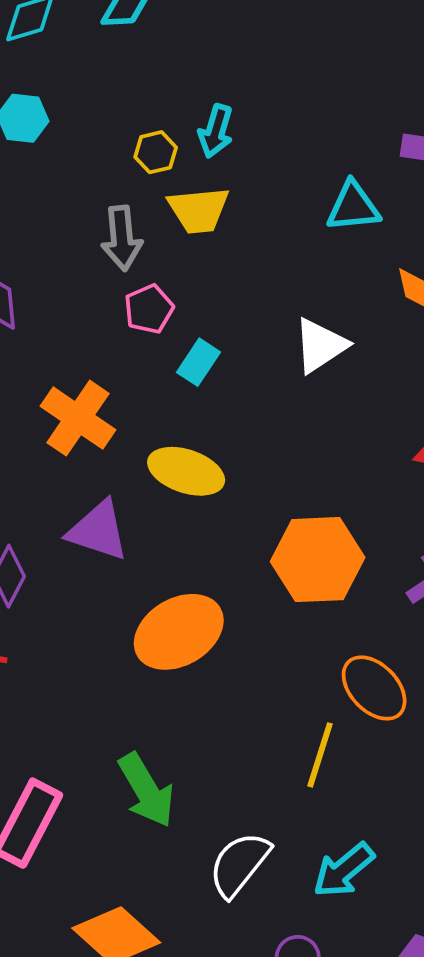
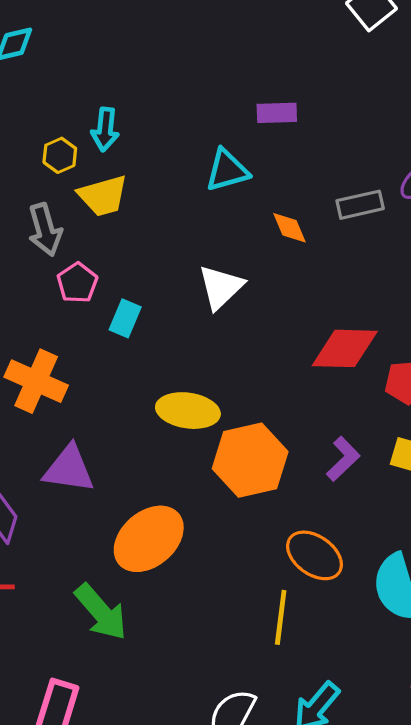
yellow ellipse: (186, 471) -> (188, 411), moved
green arrow: (146, 790) -> (101, 612), moved

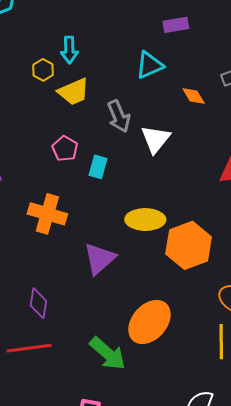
gray arrow: (45, 230) -> (119, 116), moved
purple triangle: (69, 469) -> (100, 259), moved, turned -42
orange ellipse: (149, 539) -> (149, 322), moved

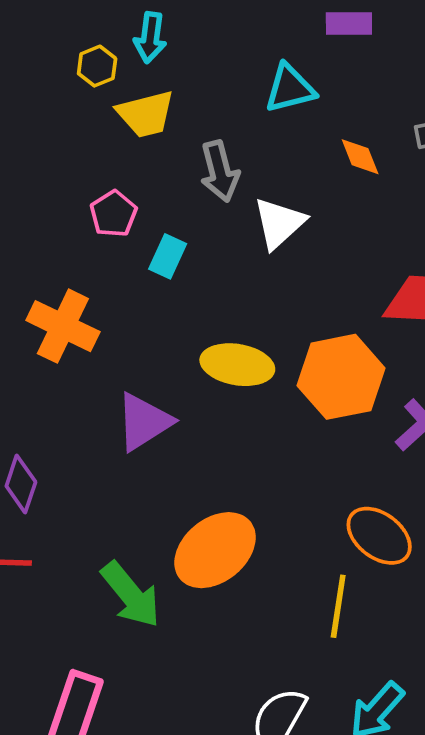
orange hexagon: (189, 245) -> (341, 377), moved

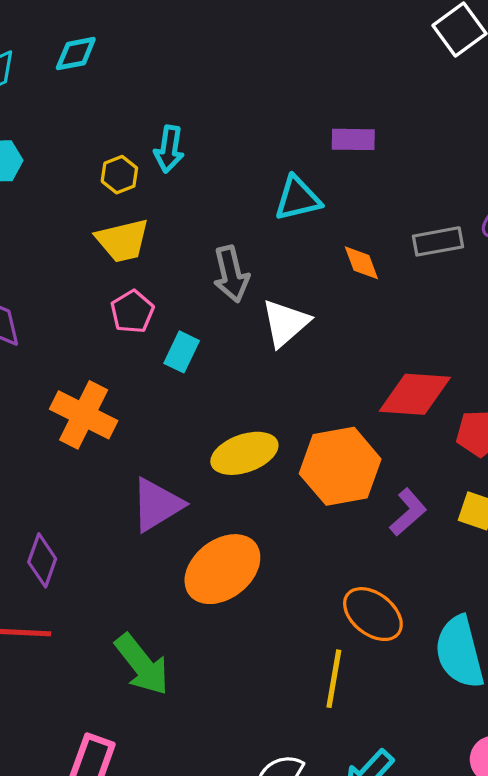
yellow trapezoid: (146, 114) -> (123, 241), moved
yellow ellipse: (237, 365) -> (244, 453), turned -30
orange ellipse: (215, 550) -> (222, 569), moved

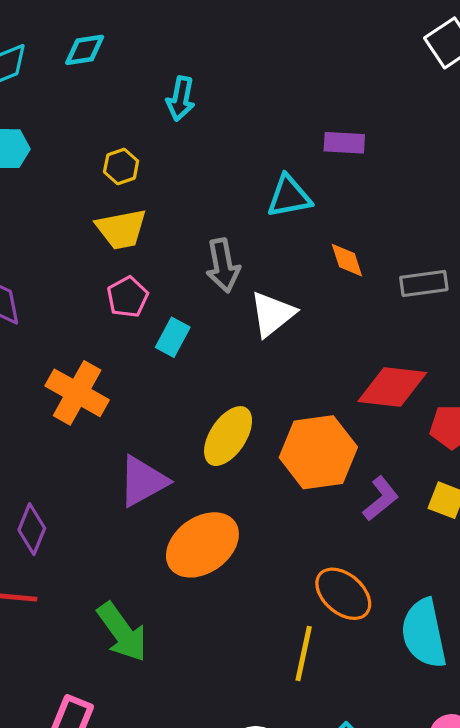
cyan arrow: (169, 149) -> (181, 99), moved
gray rectangle: (438, 241) -> (424, 283), moved
yellow ellipse: (244, 453) -> (228, 436), turned -40

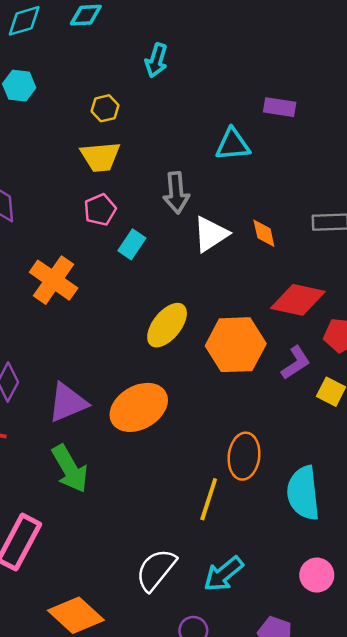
orange diamond: (347, 260) -> (264, 233), moved
purple triangle: (143, 481) -> (68, 403), moved
purple L-shape: (381, 499) -> (296, 363), moved
orange ellipse: (343, 594) -> (244, 456), turned 51

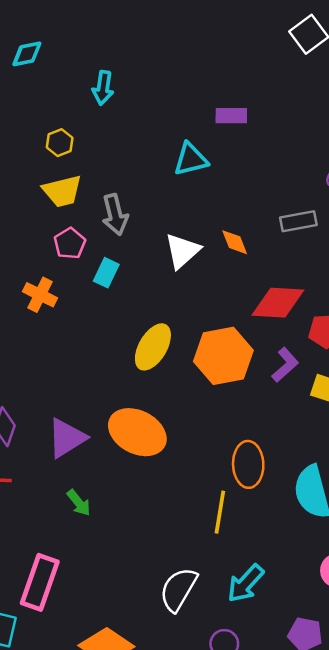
gray arrow: (176, 193) -> (115, 215), moved
orange cross: (54, 280) -> (40, 295), moved, size x0.7
orange ellipse: (139, 407) -> (137, 432), turned 66
green arrow: (70, 469) -> (79, 503), size x0.6

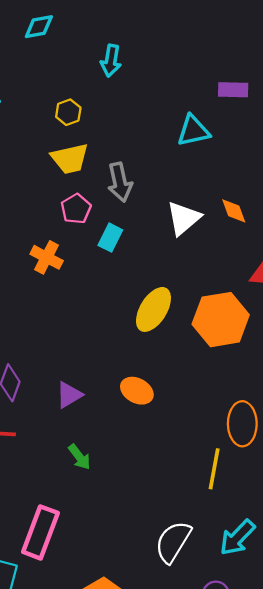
orange ellipse: (137, 432) -> (137, 391), size x0.6
purple triangle: (67, 438) -> (69, 395), size x0.7

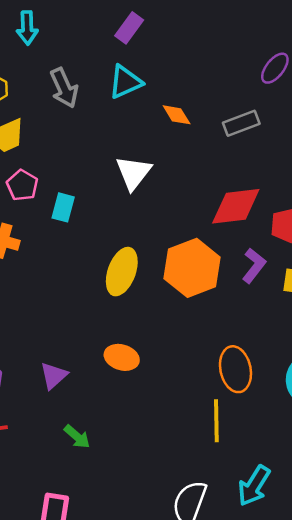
purple rectangle: (233, 90) -> (129, 28), moved, turned -44
gray arrow: (120, 182) -> (64, 88), moved
orange diamond: (234, 211) -> (177, 115), moved

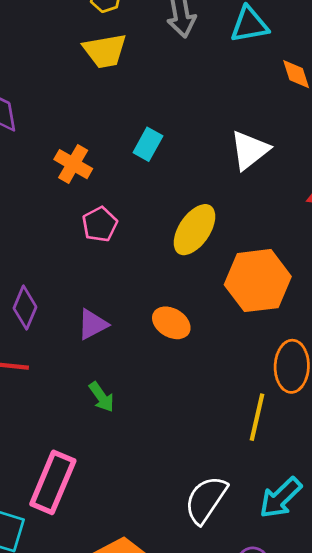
white triangle: (133, 173) -> (250, 150), moved
pink pentagon: (22, 185) -> (100, 224), moved
orange hexagon: (192, 268) -> (258, 281), moved

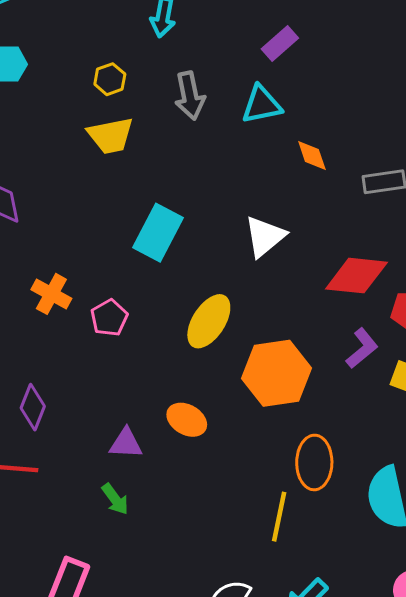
cyan rectangle: (148, 144) -> (158, 233), size x1.6
orange cross: (73, 164) -> (51, 294), moved
purple triangle: (93, 324) -> (126, 443), moved, turned 32

